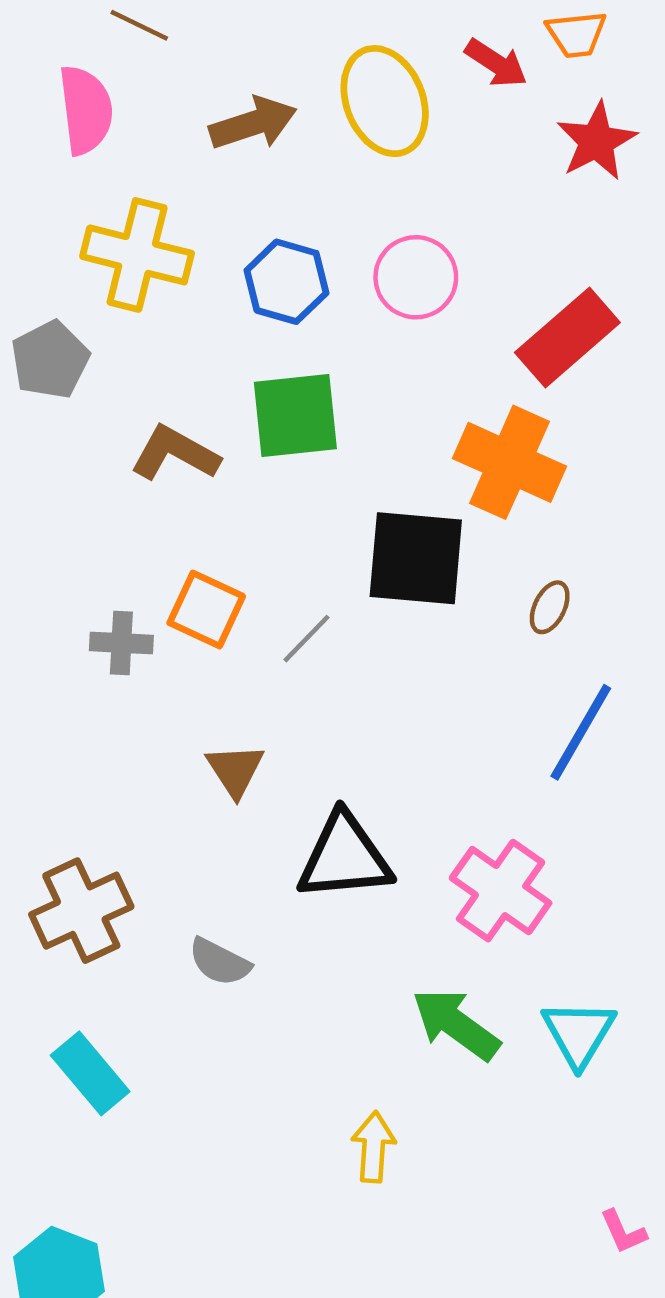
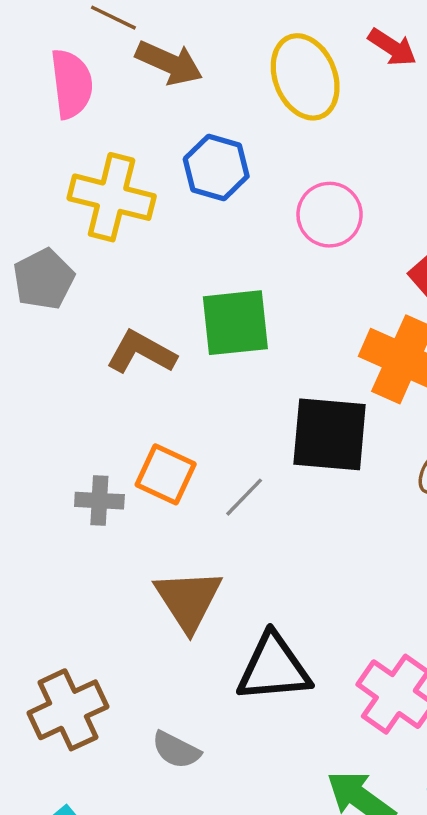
brown arrow: (253, 123) -> (169, 63), moved, turned 42
blue hexagon: (286, 282) -> (216, 168), moved
brown triangle: (235, 770) -> (188, 600), size x1.5

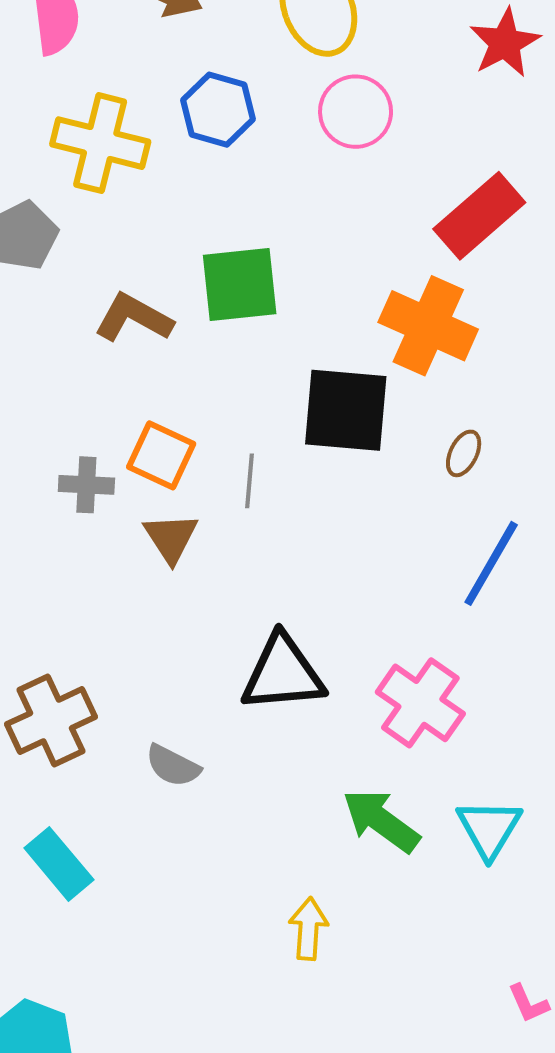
pink circle: (330, 215) -> (356, 112), moved
gray line: (244, 497) -> (249, 481), turned -39
brown triangle: (188, 600) -> (171, 538), moved, size x0.7

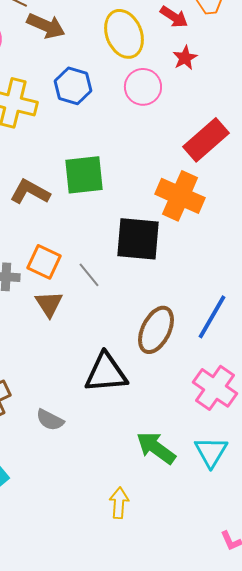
red star: (505, 43) -> (185, 58), moved, size x0.7
brown ellipse: (464, 453) -> (156, 330), moved, size x2.0
gray line: (249, 481) -> (89, 275), turned -44
pink cross: (420, 703) -> (215, 388), moved

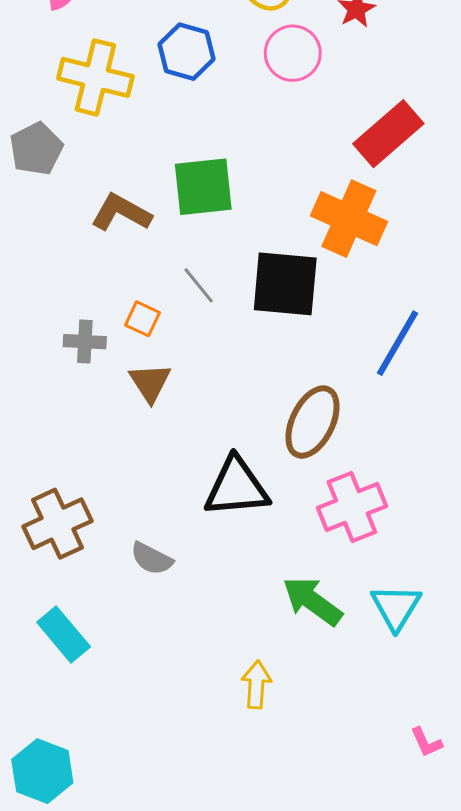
orange square: (44, 262) -> (142, 319), size x0.7
gray line: (89, 275) -> (199, 285), moved
blue line: (212, 317) -> (397, 343), moved
pink cross: (215, 388) -> (352, 507), moved, turned 33

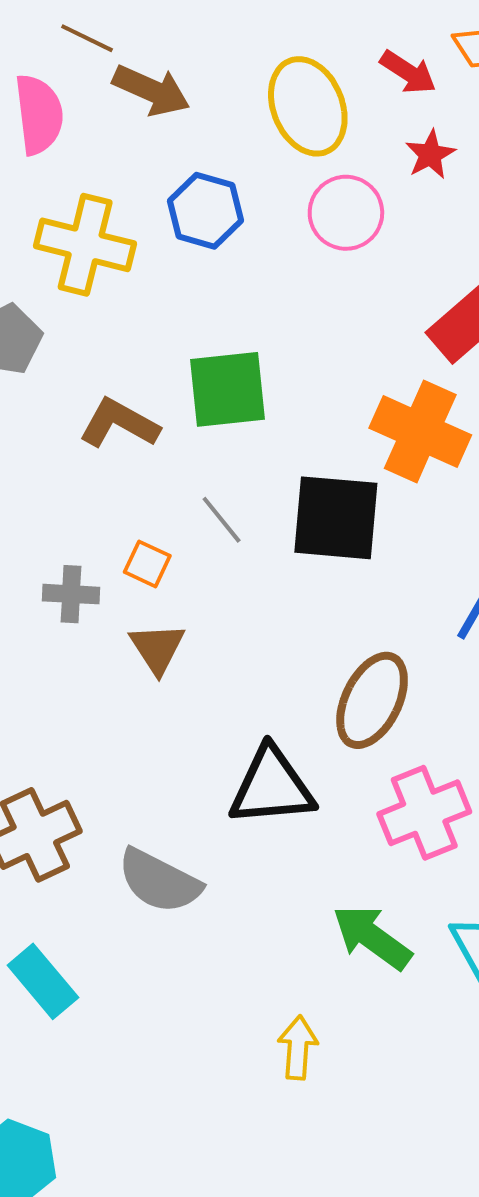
gray semicircle: (152, 559) -> (159, 881), size x1.5

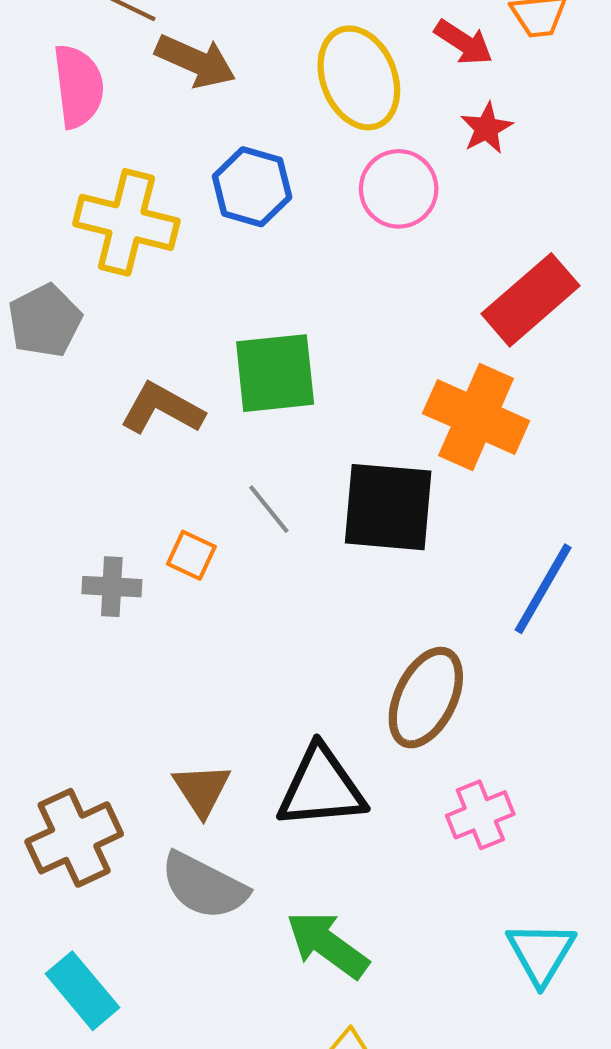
brown triangle: (157, 648) -> (202, 790), moved
pink cross: (424, 813) -> (480, 815), size x0.7
green arrow: (372, 937) -> (327, 945), moved

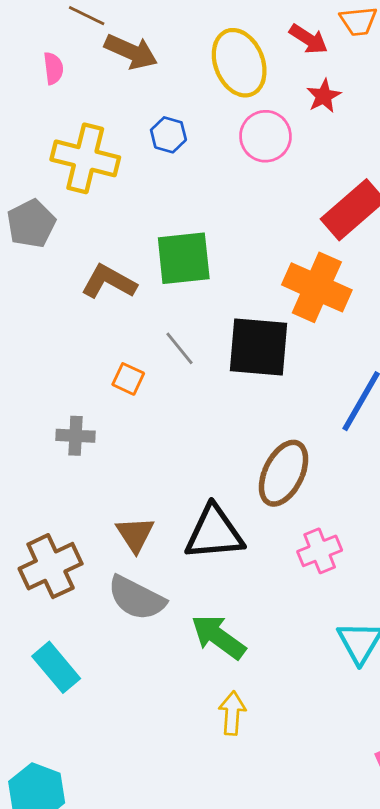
pink semicircle: (78, 86) -> (53, 68), size x0.6
blue hexagon: (252, 187) -> (168, 135), size x0.7
gray cross: (112, 587) -> (76, 436), moved

